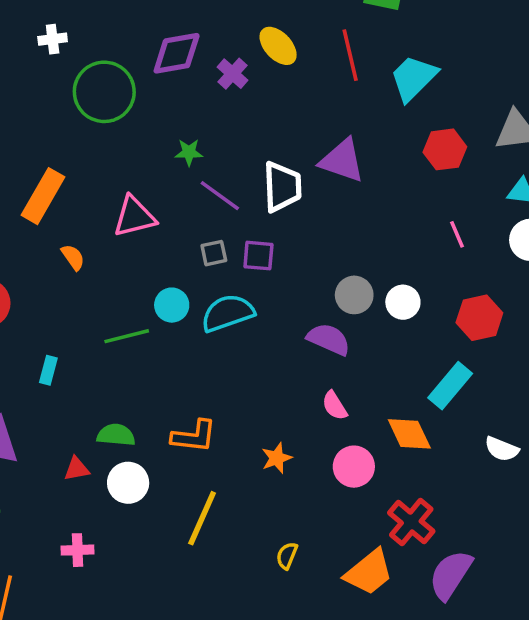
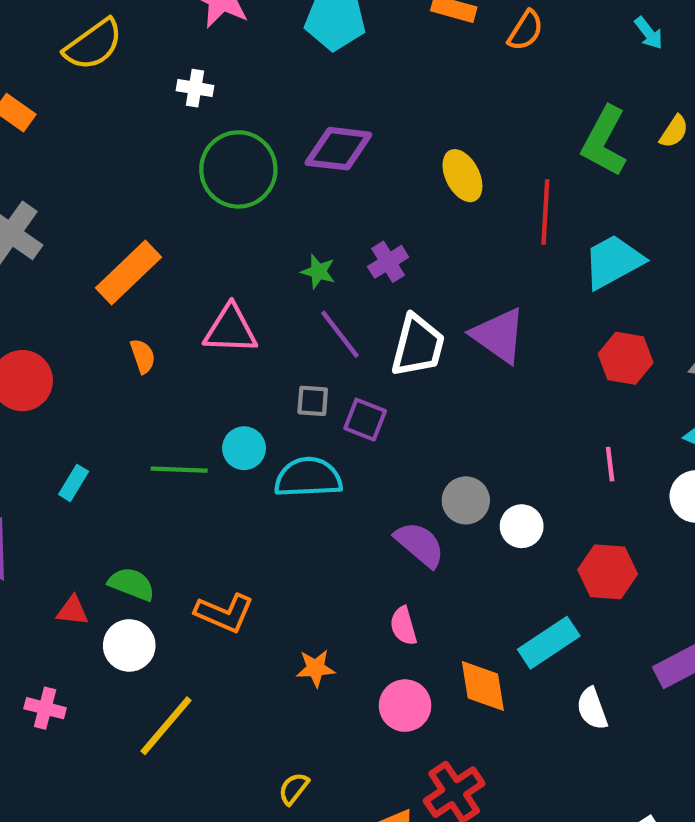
purple cross: (232, 74) -> (388, 262), moved
white semicircle: (502, 449) -> (592, 709), moved, turned 32
yellow line: (202, 518) -> (166, 726), moved

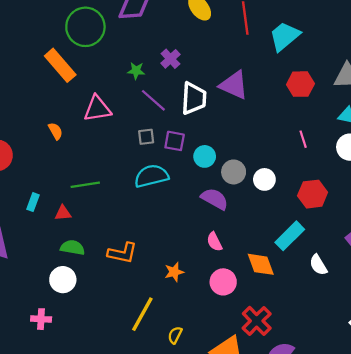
orange rectangle: (128, 273) -> (60, 65), moved, turned -76
cyan circle: (244, 448) -> (205, 156), moved
red triangle: (73, 611) -> (63, 213), moved
white circle: (129, 645) -> (63, 280), moved
yellow line: (166, 726) -> (142, 314), moved

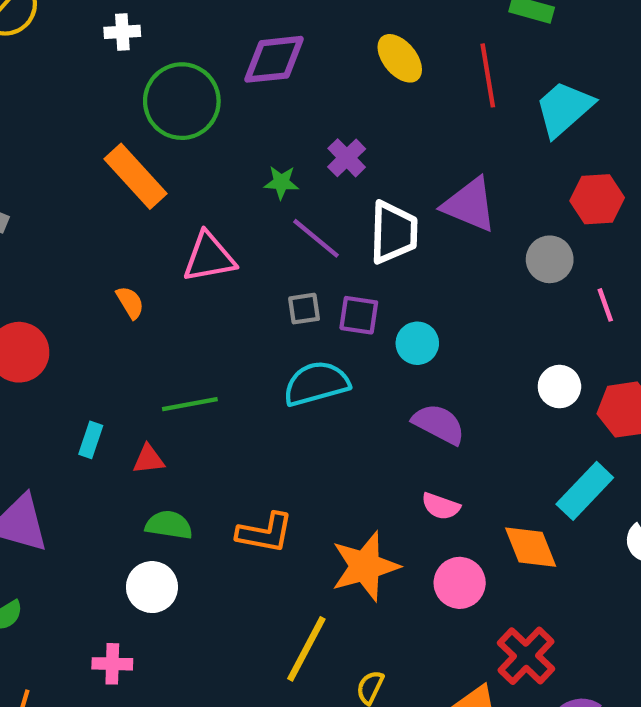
gray circle: (234, 172) -> (550, 259), moved
white circle: (264, 179) -> (559, 387), moved
pink semicircle: (214, 242) -> (441, 506), turned -42
orange star: (174, 272) -> (365, 566), size x1.8

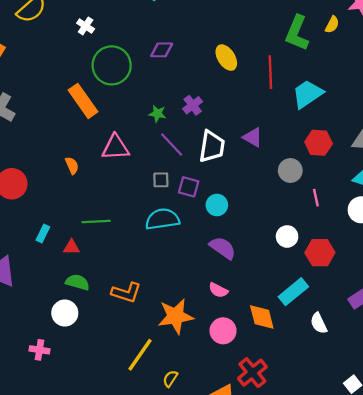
white cross: (122, 32) -> (86, 26), turned 30
purple diamond: (274, 59) -> (162, 50), size x0.7
purple triangle: (470, 205) -> (253, 137), size x0.7

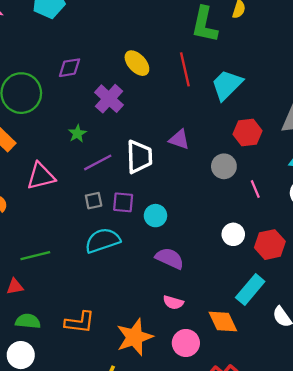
purple cross: (193, 105) -> (109, 99), moved, size x1.4
green star: (157, 114) -> (77, 134), turned -30
purple line: (172, 145) -> (98, 162), turned -64

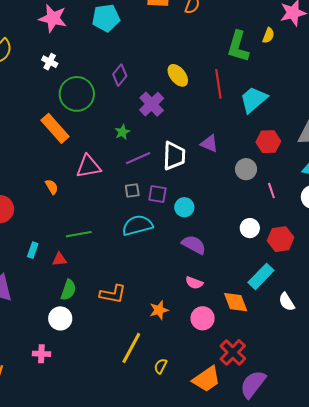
purple diamond: (69, 68) -> (120, 75), turned -45
green semicircle: (28, 321) -> (68, 290), turned 100
orange star: (135, 337) -> (159, 310), size x0.6

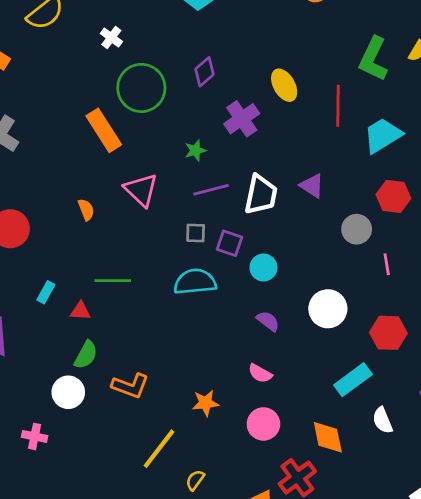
pink triangle: (88, 166) -> (141, 190), turned 44
white circle: (250, 228) -> (328, 309), moved, size x1.4
purple semicircle: (194, 245) -> (268, 321), size x0.7
orange L-shape: (113, 294) -> (130, 386), moved
orange diamond: (236, 302) -> (328, 437), moved

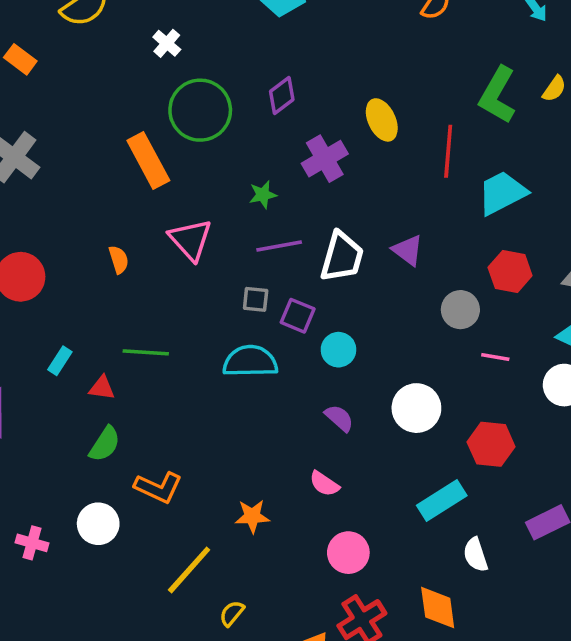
pink line: (387, 264) -> (495, 357), turned -75
white circle: (68, 392) -> (98, 524), moved
pink circle: (263, 424) -> (348, 553), moved
orange diamond: (328, 437) -> (438, 608), moved

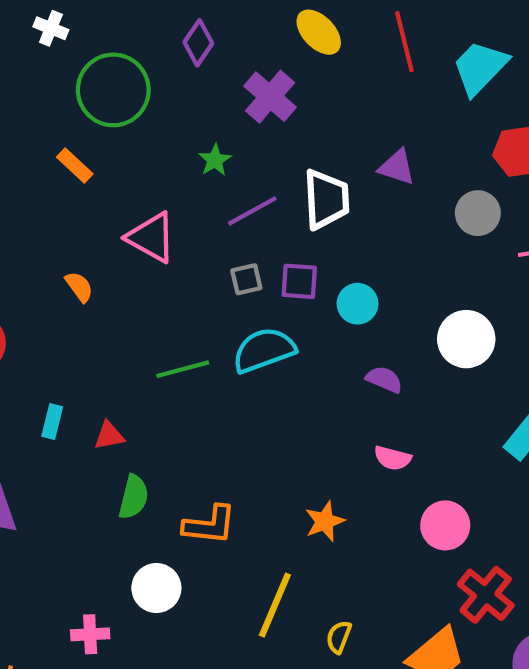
orange rectangle: (148, 160) -> (75, 165), size x0.6
green line: (146, 352) -> (183, 369), moved

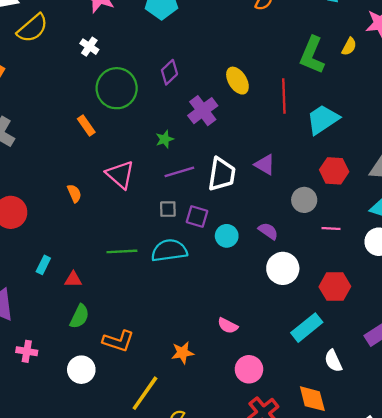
purple semicircle: (384, 379) -> (268, 231), moved
pink cross: (90, 634) -> (27, 351), moved

